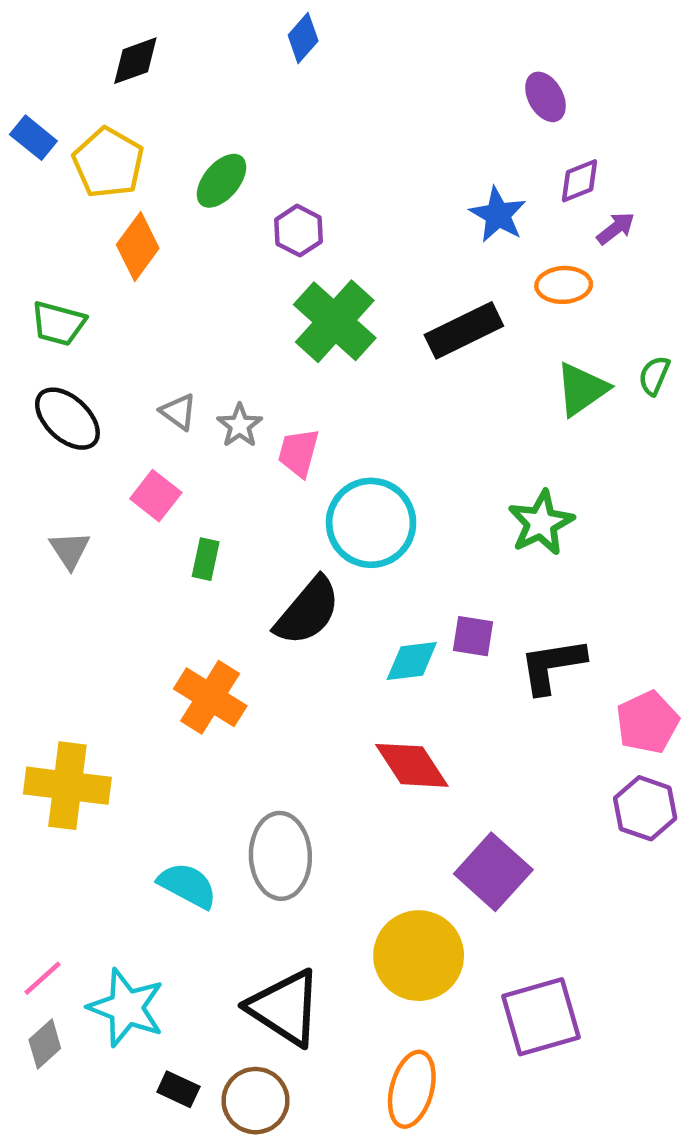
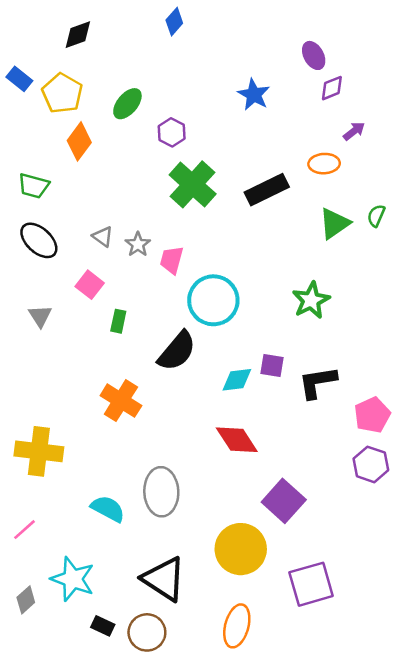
purple diamond: (579, 181) -> (332, 88), moved
blue star: (498, 215) -> (254, 95), moved
pink line: (43, 978) -> (25, 530), moved

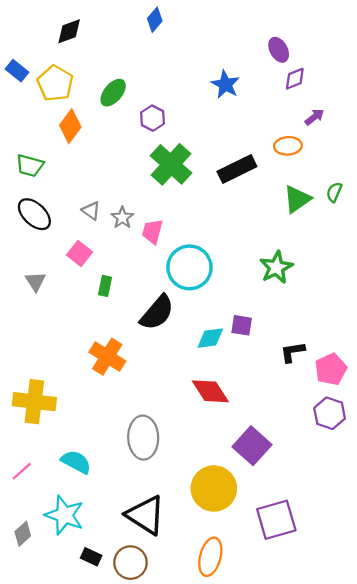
black L-shape: (318, 382) -> (293, 352), moved, size x0.7
cyan semicircle: (108, 509) -> (76, 462), moved

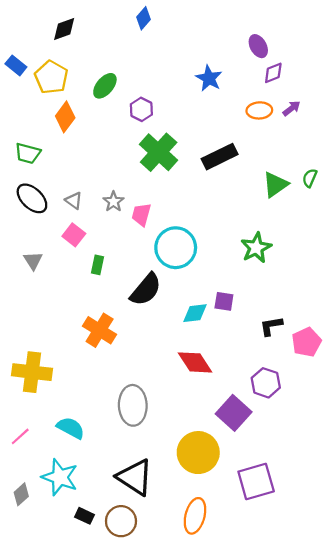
orange ellipse: (288, 146) -> (259, 110), moved
gray triangle: (91, 211) -> (74, 201), moved
purple hexagon: (330, 413) -> (266, 383), moved

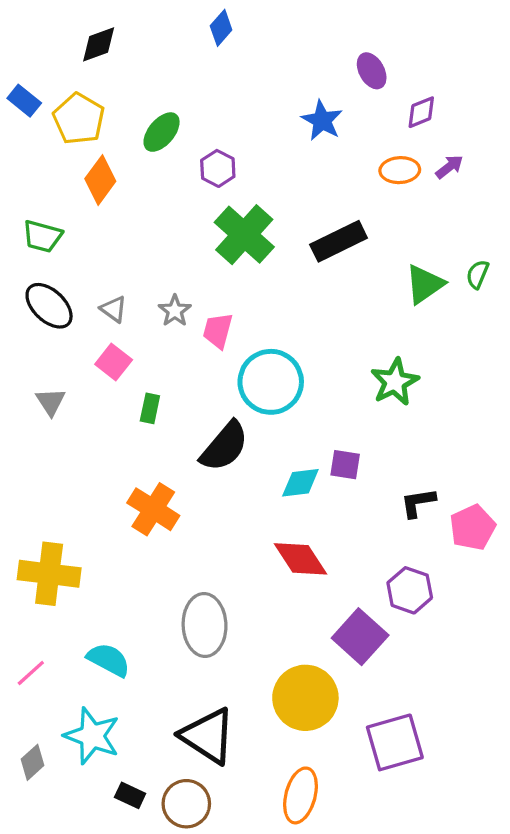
purple ellipse: (258, 46) -> (372, 71), moved

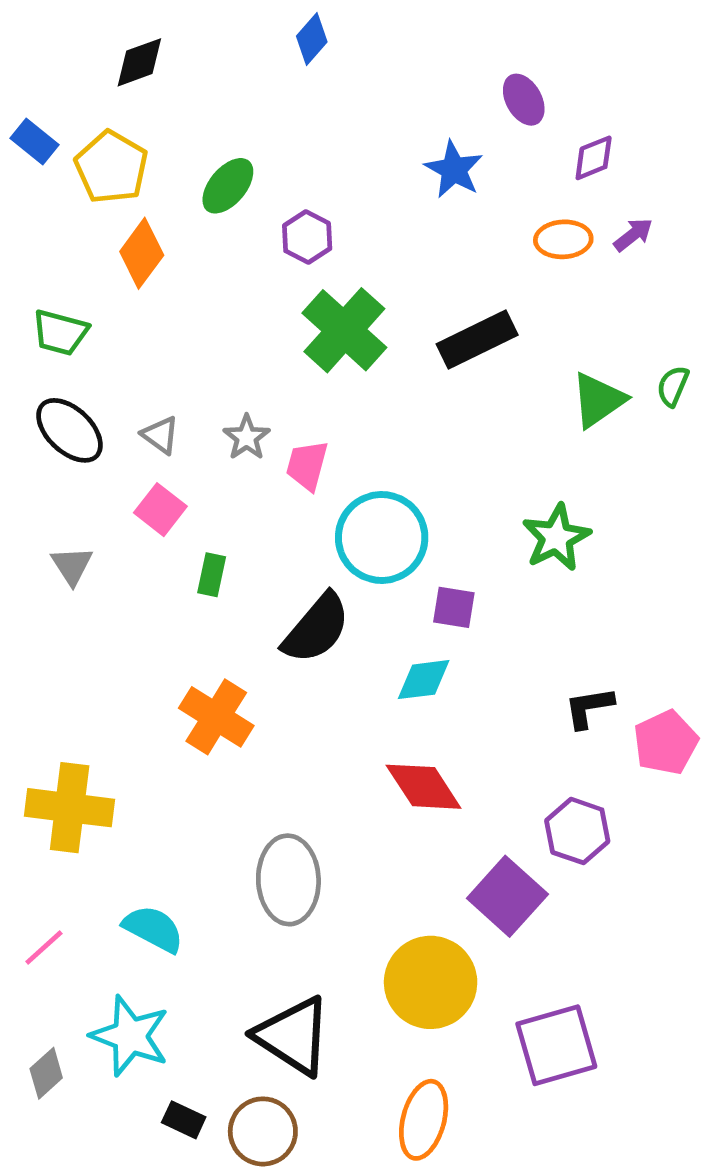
purple square: (345, 465) -> (454, 607), moved

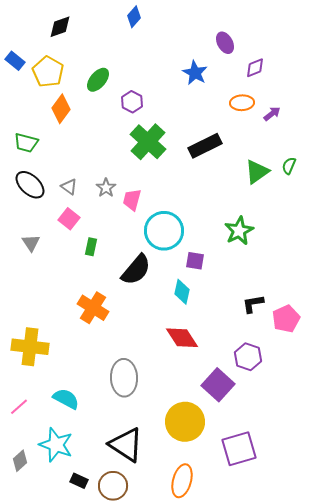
purple arrow: (633, 235) -> (272, 114), moved
cyan diamond: (424, 680) -> (182, 292), turned -70

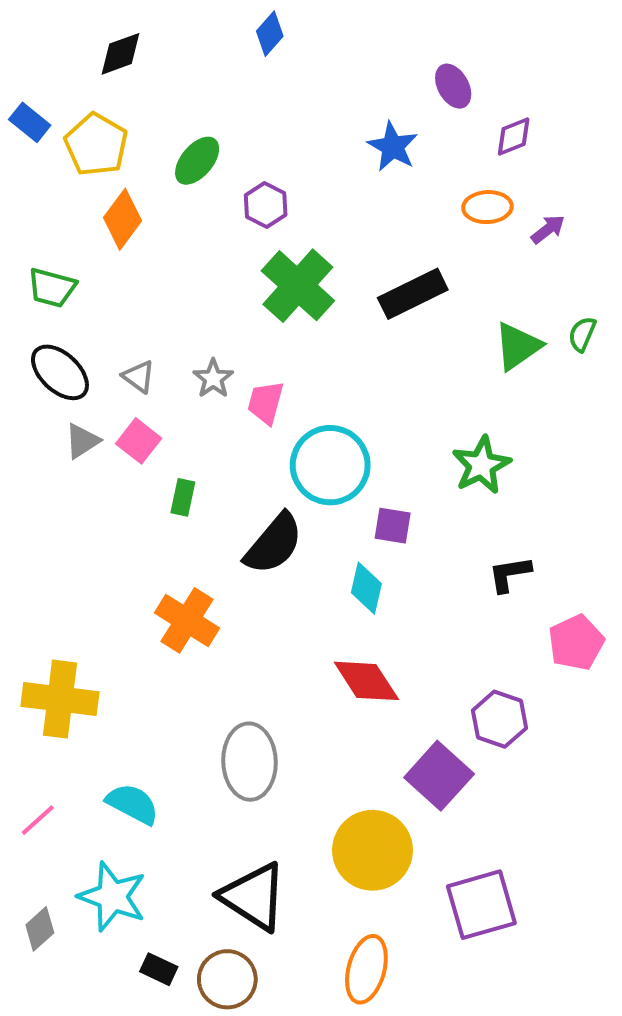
gray triangle: (31, 243) -> (82, 441), moved, turned 30
black L-shape: (253, 304) -> (510, 574), moved

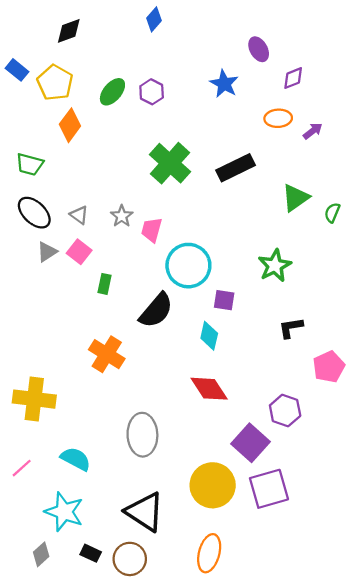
purple hexagon: (266, 205) -> (152, 92), moved
green semicircle: (582, 334) -> (332, 213), moved
purple square: (481, 905) -> (269, 489), moved
gray diamond: (40, 929) -> (41, 554), moved

